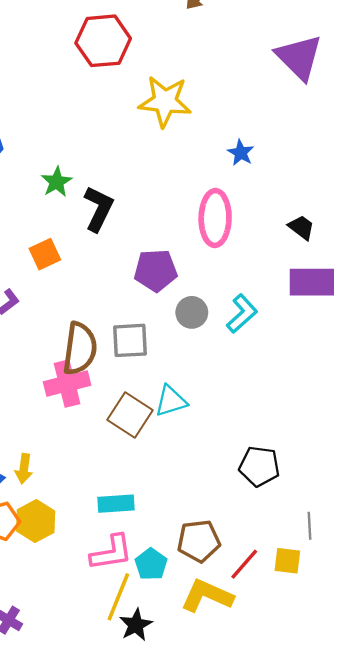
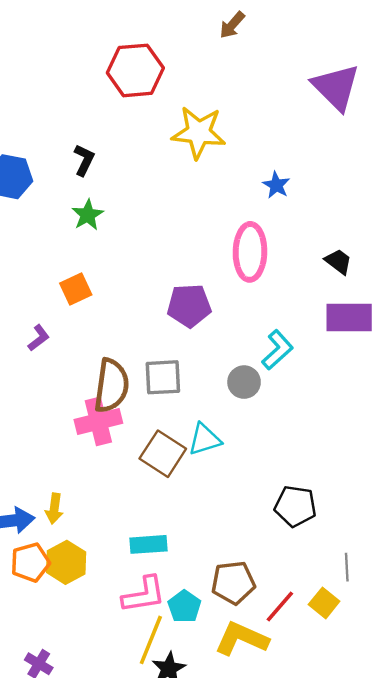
black L-shape: (99, 209) -> (84, 160), moved, size x0.7
gray circle: (192, 312) -> (244, 382), moved
yellow square: (287, 561) -> (324, 603), turned 32

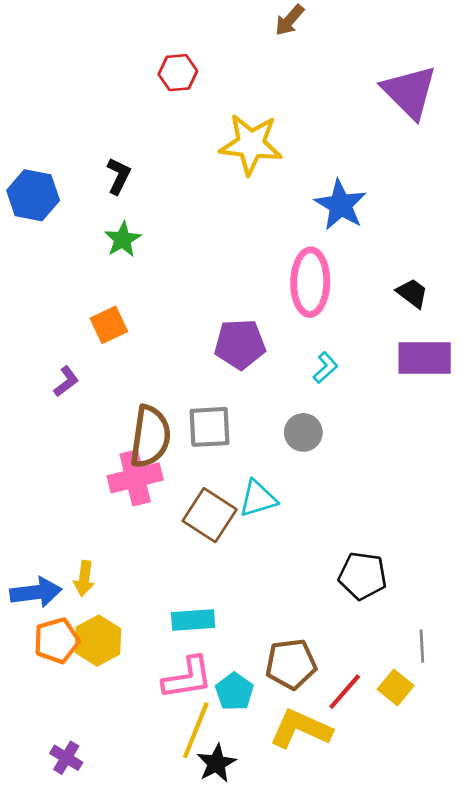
red hexagon: (135, 70) -> (178, 73), size x0.6
blue star: (276, 185) -> (341, 205), size x1.6
cyan L-shape: (277, 350) -> (325, 368), moved, size x0.7

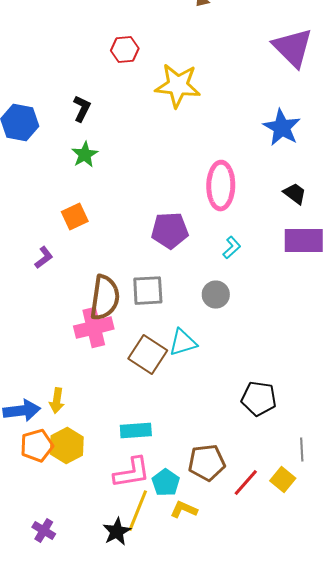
red hexagon: (178, 73) -> (125, 50), moved
blue star: (341, 205) -> (282, 128), moved
yellow L-shape: (301, 729) -> (184, 510), moved, size x0.6
black star: (216, 763) -> (117, 532), moved

